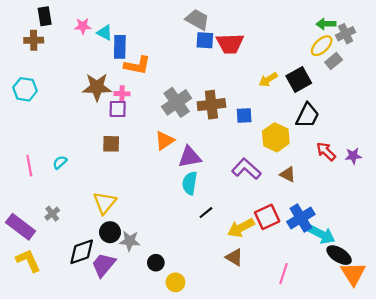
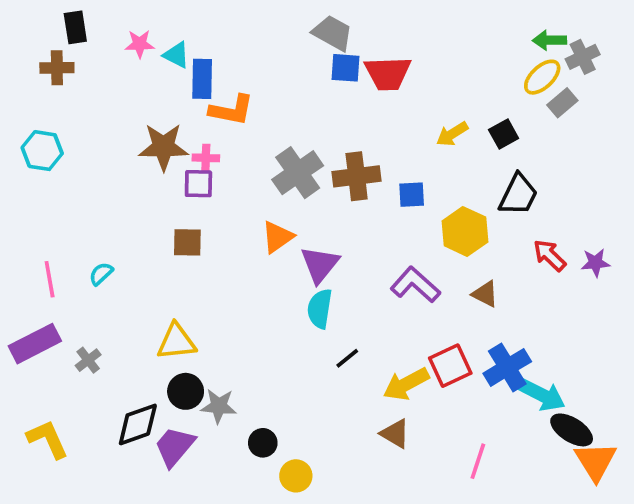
black square: (299, 79) -> (504, 134), size x0.7
purple triangle: (190, 157) -> (320, 265), turned -40
yellow triangle: (105, 203) -> (176, 342), turned 45
purple rectangle: (21, 227) -> (35, 344), moved, turned -64

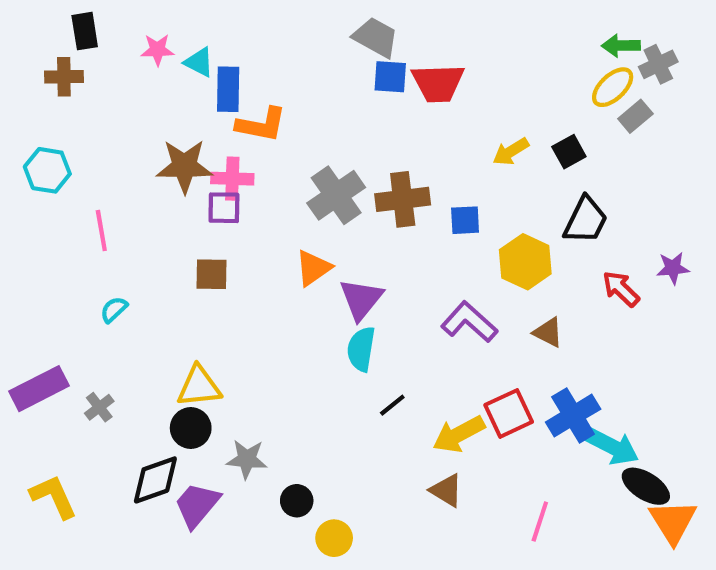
pink cross: (206, 158) -> (232, 179), size x1.4
purple star: (595, 263) -> (673, 268), moved
pink line: (50, 279) -> (101, 231), moved
black circle: (186, 391) -> (191, 428), moved

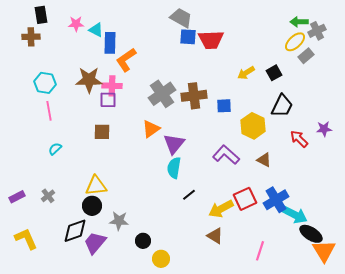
orange L-shape: (261, 125) -> (126, 60), turned 135
cyan hexagon: (47, 170) -> (45, 83), moved
purple rectangle: (39, 389) -> (17, 197), moved, size x0.6

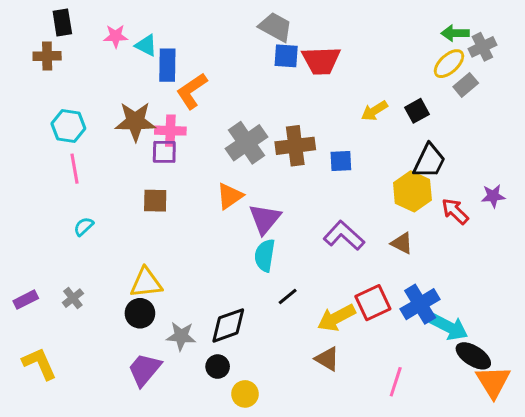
yellow hexagon: (253, 126) -> (412, 191), moved
black diamond: (75, 231) -> (228, 325), moved

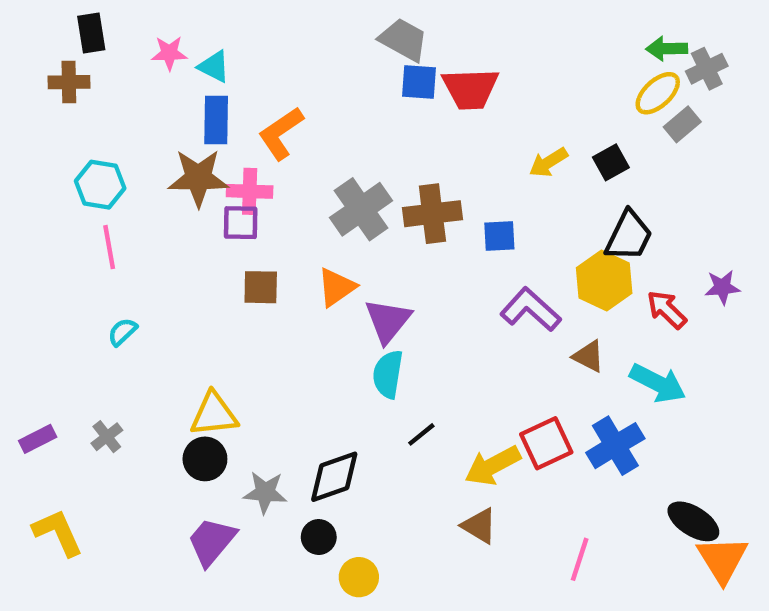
blue rectangle: (167, 65) -> (216, 120), moved
brown square: (155, 201) -> (261, 287), moved
purple L-shape: (344, 236) -> (531, 310), moved
cyan arrow: (449, 327) -> (658, 383), moved

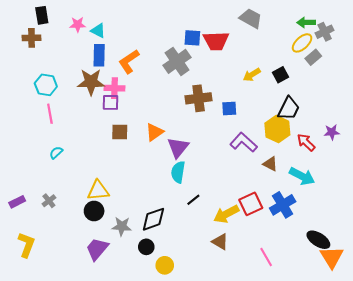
gray trapezoid: (403, 40) -> (251, 18), moved
gray cross: (361, 209) -> (177, 61), moved
yellow L-shape: (58, 533) -> (26, 245), turned 45
pink line: (580, 559) -> (266, 257), turned -48

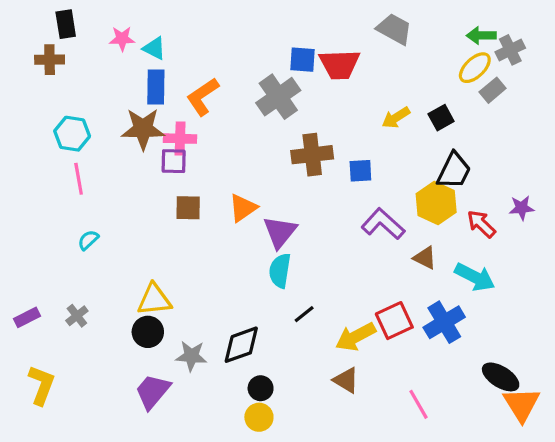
black circle: (146, 247) -> (261, 388), moved

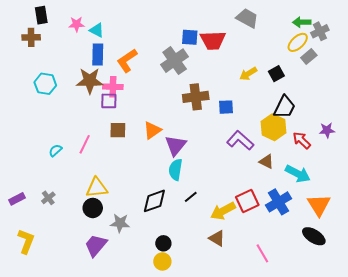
pink line: (79, 179) -> (85, 144), moved, turned 36
black diamond: (241, 345) -> (154, 201), moved
orange triangle: (522, 404) -> (319, 205), moved

